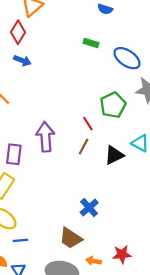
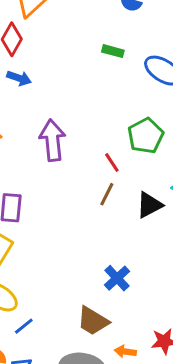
purple arrow: (45, 137) -> (53, 140), moved
blue line: (20, 240) -> (24, 326), turned -32

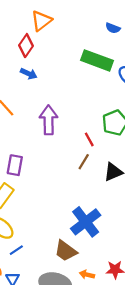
green rectangle: (113, 51) -> (97, 60), size x2.0
blue cross: (117, 278) -> (86, 222), size x1.6

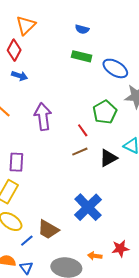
blue semicircle: (113, 28) -> (82, 29), moved
green rectangle: (97, 60) -> (82, 56), size x0.7
brown line: (84, 162) -> (80, 152), turned 42
brown trapezoid: (66, 251) -> (48, 229), moved

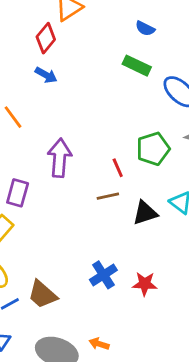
purple arrow: (43, 117) -> (60, 158), moved
blue cross: (88, 207) -> (103, 275), size x0.7
red star: (120, 248) -> (145, 284), moved

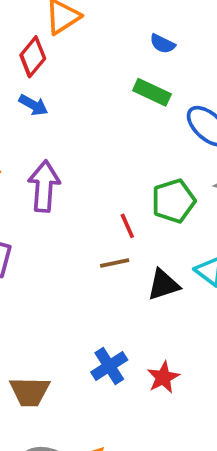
purple arrow: (60, 158) -> (44, 186), moved
red star: (145, 284) -> (163, 377), turned -30
brown trapezoid: (42, 294) -> (30, 392), turned -40

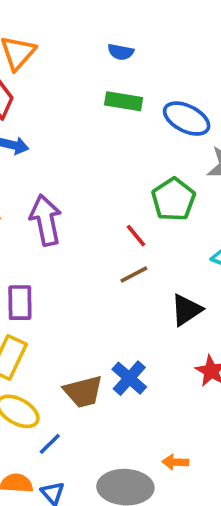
black triangle: (163, 285) -> (186, 310), moved
blue cross: (109, 366) -> (129, 378), moved
brown trapezoid: (30, 392) -> (83, 392), moved

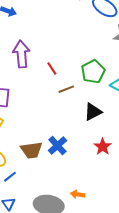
green pentagon: (173, 199) -> (93, 72), moved
red line: (136, 236) -> (52, 68), moved

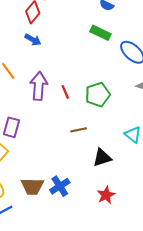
red line: (52, 68) -> (65, 92), moved
green pentagon: (93, 72) -> (98, 95), moved

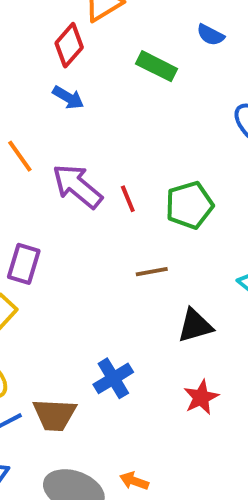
green rectangle: (100, 33) -> (157, 66), moved
purple arrow: (39, 86) -> (77, 186), turned -56
brown trapezoid: (32, 186) -> (54, 415), moved

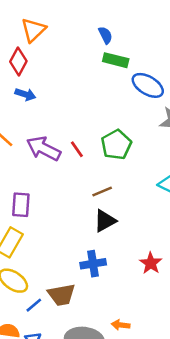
blue semicircle: (210, 35) -> (105, 35), turned -132
green rectangle: (157, 66) -> (116, 60), moved
black triangle: (195, 326) -> (105, 221), moved
blue cross: (113, 378) -> (93, 264), turned 35

